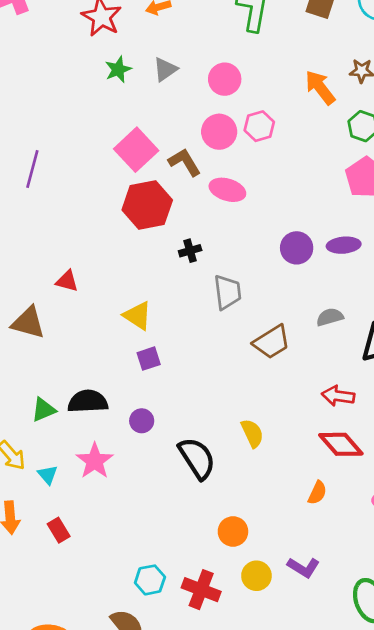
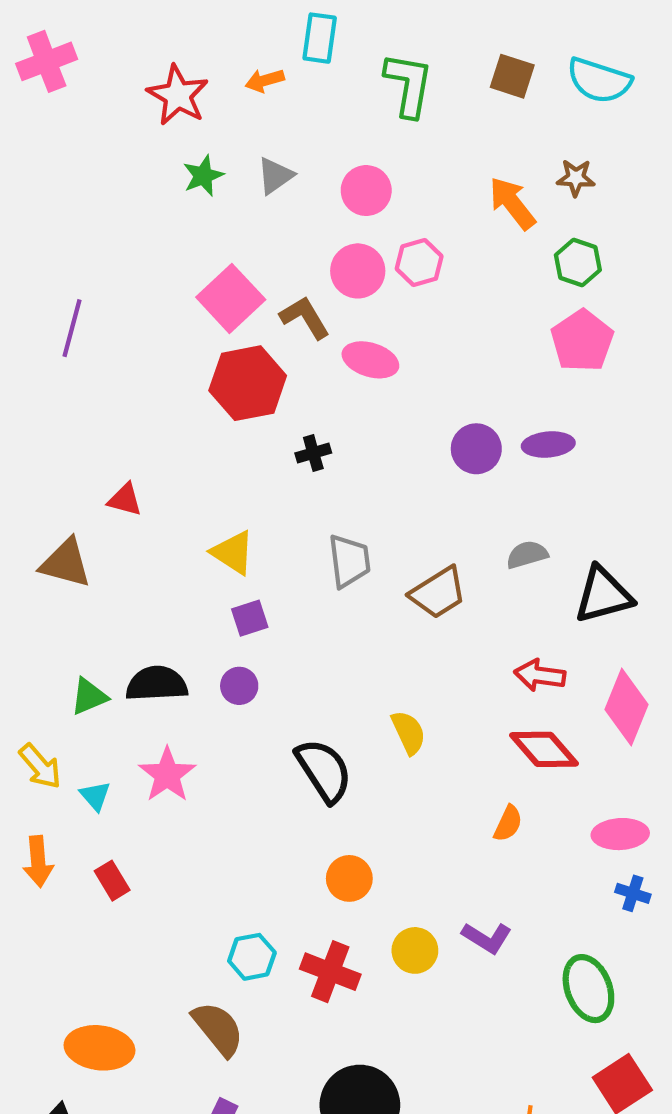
gray trapezoid: (227, 292) -> (349, 561), moved
purple circle: (142, 421) -> (239, 686), moved
orange circle: (233, 531) -> (349, 878), moved

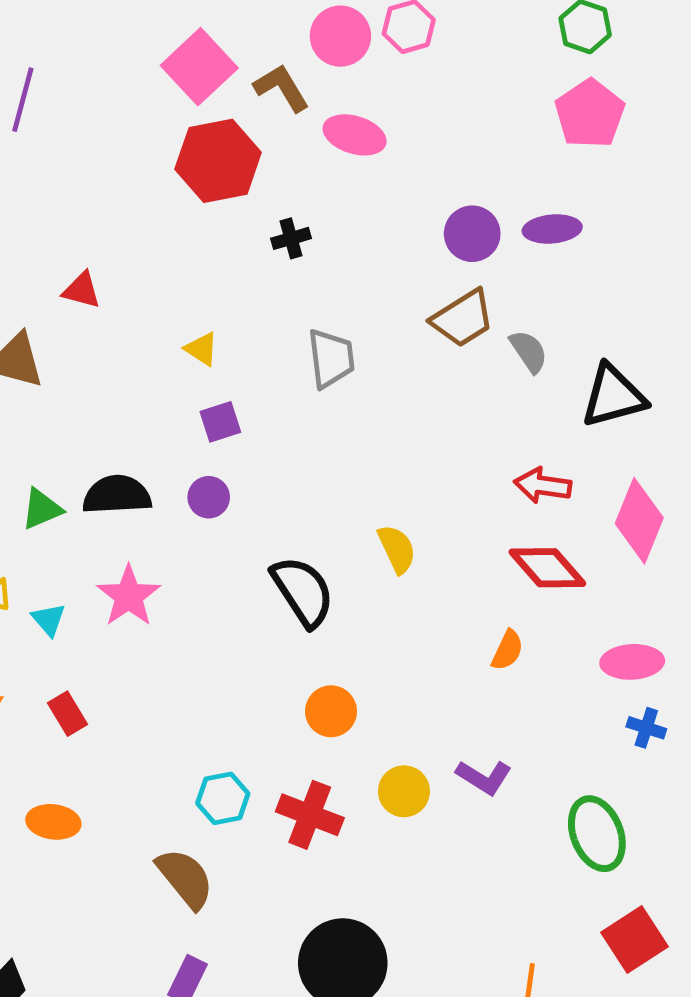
yellow triangle: (233, 552) -> (202, 349), size x0.7
gray semicircle: (527, 555) -> (529, 351), turned 72
brown trapezoid: (438, 593) -> (463, 318), moved
orange ellipse: (99, 1048) -> (53, 822), moved, size x0.7

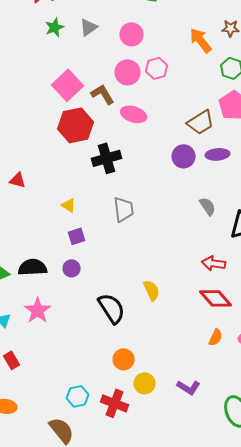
black cross: (291, 238) -> (106, 158), size x1.8
brown trapezoid: (463, 318) -> (200, 122), moved
orange semicircle: (507, 650) -> (216, 337), moved
yellow circle: (404, 791) -> (144, 383), moved

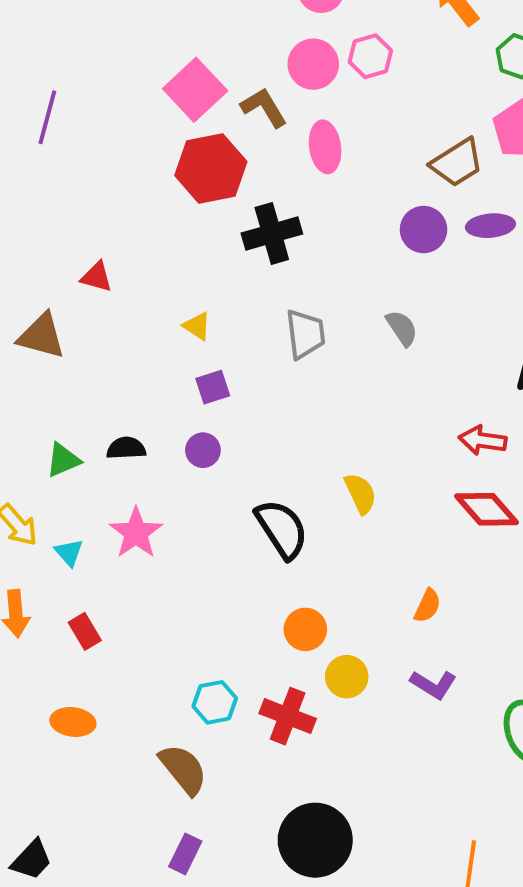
pink ellipse: (134, 114) -> (325, 147), turned 65
gray semicircle: (208, 206) -> (402, 328), moved
black semicircle: (32, 267) -> (126, 448), size x0.7
orange semicircle: (216, 337) -> (427, 606), moved

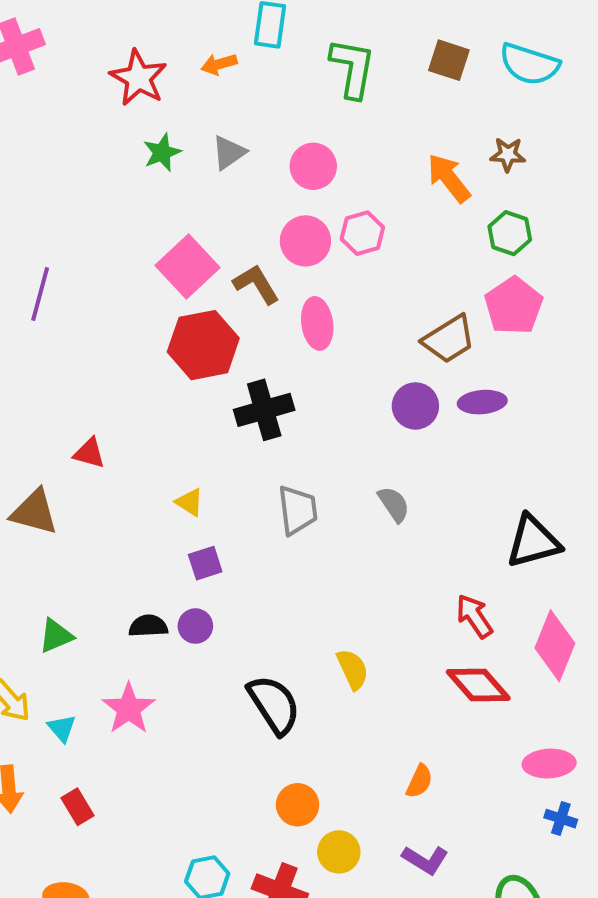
red arrow: (483, 440) -> (474, 616), turned 48
black semicircle: (126, 448) -> (148, 626), moved

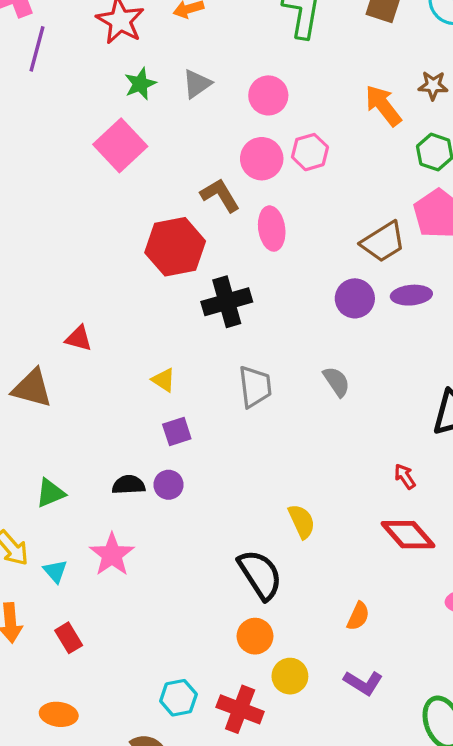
pink square: (188, 266) -> (120, 145), moved
purple line: (40, 294) -> (37, 49), moved
red arrow: (474, 616) -> (405, 476), size x0.7
black semicircle: (274, 705) -> (260, 575), moved

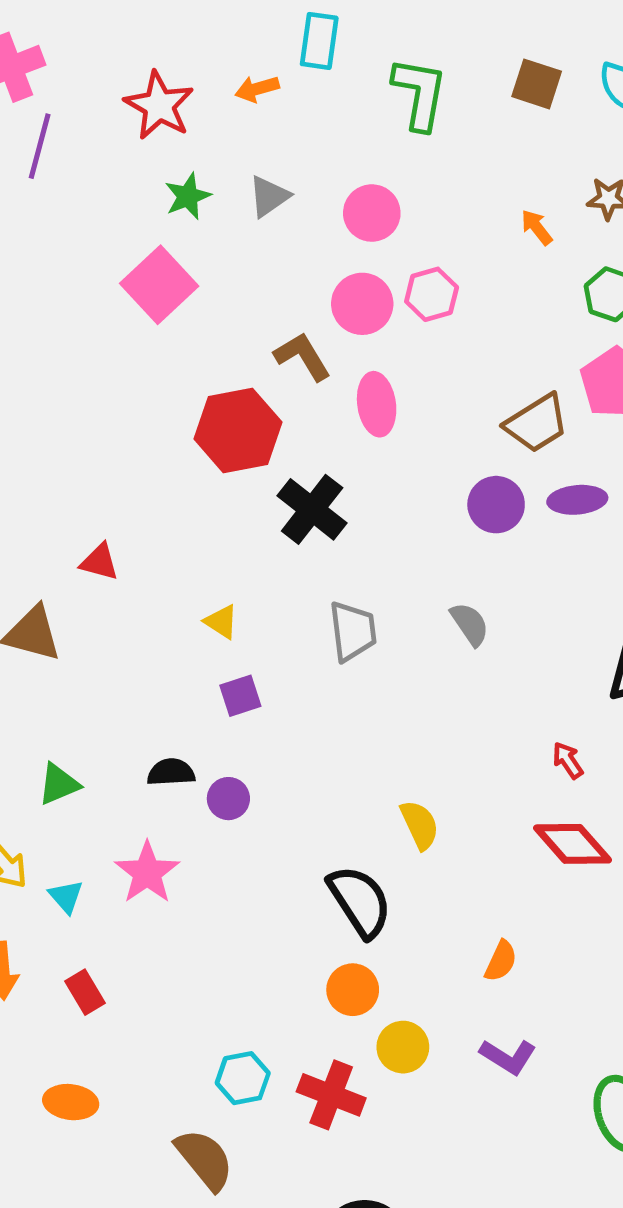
orange arrow: (383, 105) -> (537, 227), size x0.6
black cross: (227, 302) -> (312, 509), turned -36
purple circle: (169, 485) -> (228, 799), moved

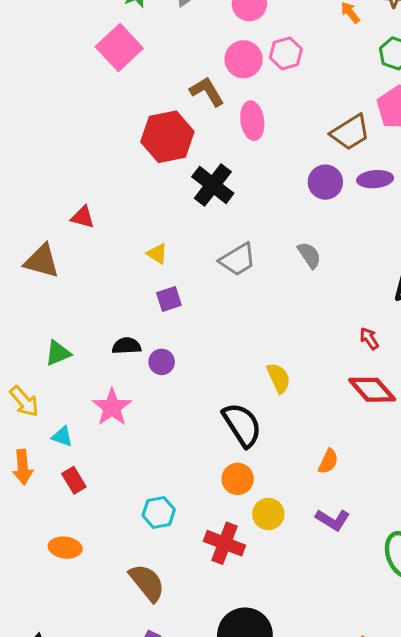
gray trapezoid: (353, 631) -> (238, 260), turned 66
cyan triangle: (66, 897) -> (62, 436), moved, turned -30
cyan hexagon: (243, 1078) -> (159, 512), moved

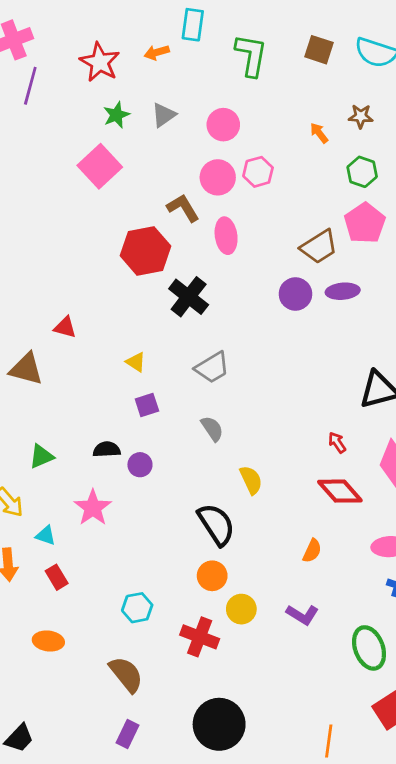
gray semicircle: (309, 255) -> (212, 429), moved
orange semicircle: (328, 461) -> (312, 551), moved

